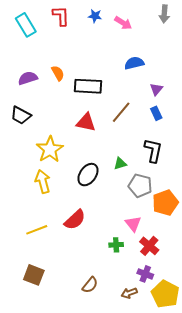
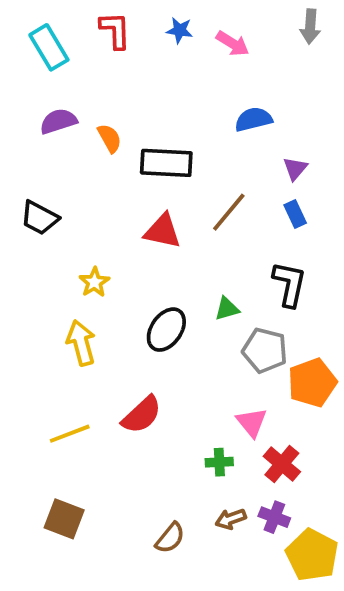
purple semicircle: (28, 78) -> (58, 121), moved
yellow star: (50, 149) -> (94, 282), size x0.6
brown arrow: (129, 293) -> (231, 519), moved

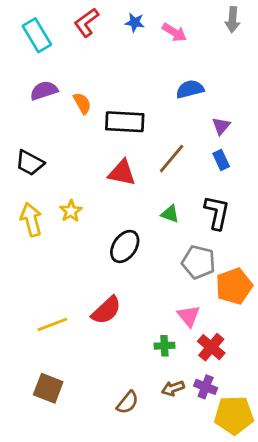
red L-shape: (115, 30) -> (86, 22), turned -124
green triangle: (227, 309) -> (170, 214), moved, turned 36
yellow arrow: (81, 343) -> (31, 220), moved
yellow pentagon: (312, 555) -> (234, 415), turned -30

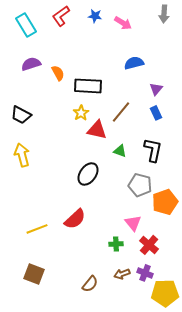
red triangle: (122, 173) -> (97, 130), moved
yellow star: (71, 211) -> (81, 113), moved

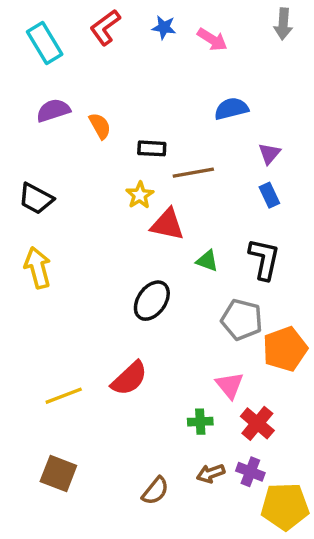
black rectangle: (88, 86) -> (152, 148), size x0.6
brown line: (121, 112) -> (193, 173), moved, turned 40

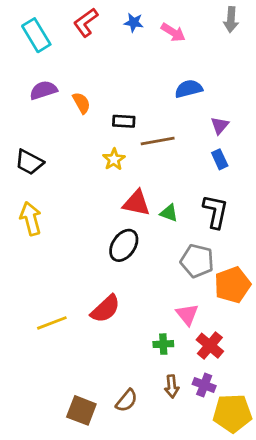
red triangle: (167, 225) -> (136, 203), moved
brown square: (58, 473) -> (81, 410), moved
brown arrow: (211, 473) -> (172, 386), turned -75

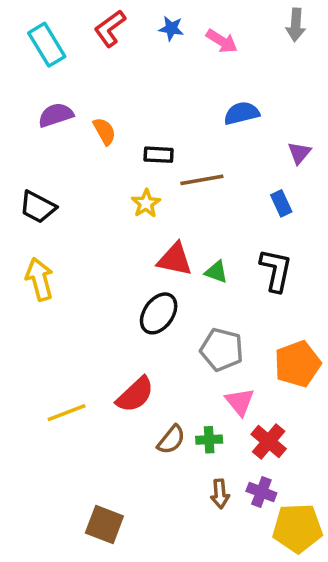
purple triangle: (220, 125) -> (299, 153), moved
gray pentagon: (197, 261) -> (222, 350), moved
brown semicircle: (127, 401) -> (171, 440), moved

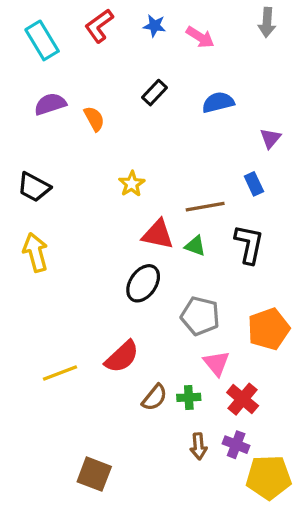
black rectangle: (159, 155) -> (155, 93), moved, turned -50
brown line: (202, 180) -> (205, 207), moved

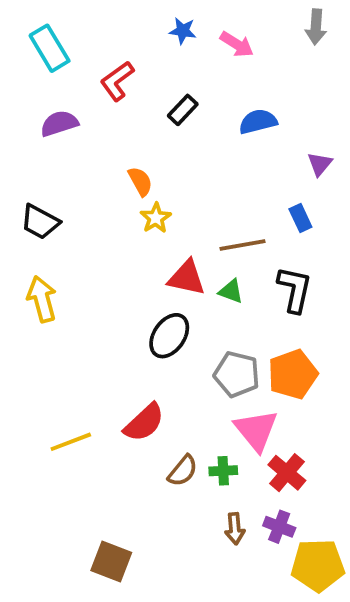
red L-shape: (99, 26) -> (117, 81), moved
orange semicircle: (94, 119) -> (140, 181), moved
orange pentagon: (269, 329) -> (293, 374), moved
pink triangle: (216, 363) -> (256, 430), size x1.4

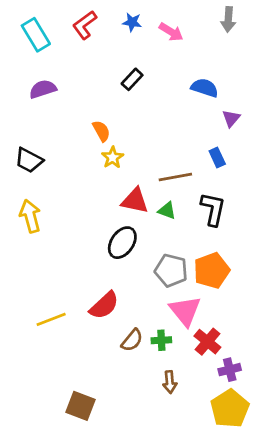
red L-shape: (117, 81) -> (85, 25), moved
blue semicircle: (258, 122) -> (205, 88), moved, turned 32
purple cross: (279, 527) -> (230, 370), moved, turned -35
yellow pentagon: (318, 565) -> (230, 409), turned -30

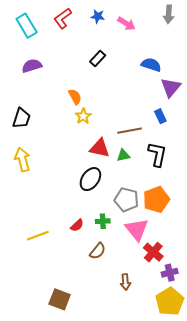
purple triangle: (231, 118) -> (171, 87), size x1.5
black trapezoid: (29, 160) -> (21, 118), turned -100
green triangle: (167, 210) -> (123, 155), turned -32
red semicircle: (104, 305) -> (77, 225), size x0.6
green cross: (161, 340) -> (103, 221), moved

